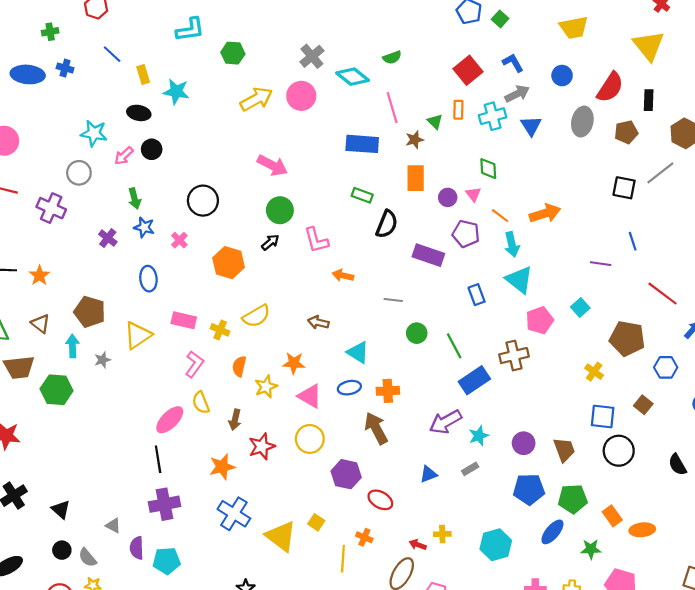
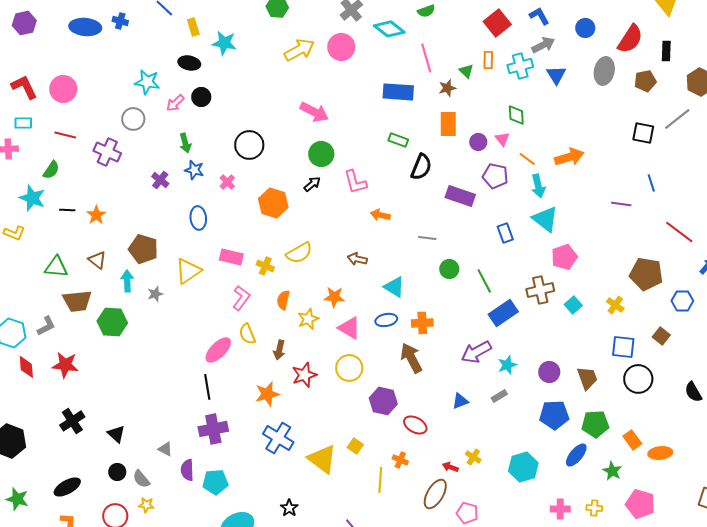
cyan square: (580, 307) -> (573, 305), moved
yellow cross: (442, 534) -> (473, 457), turned 35
green star: (591, 549) -> (612, 471), turned 30

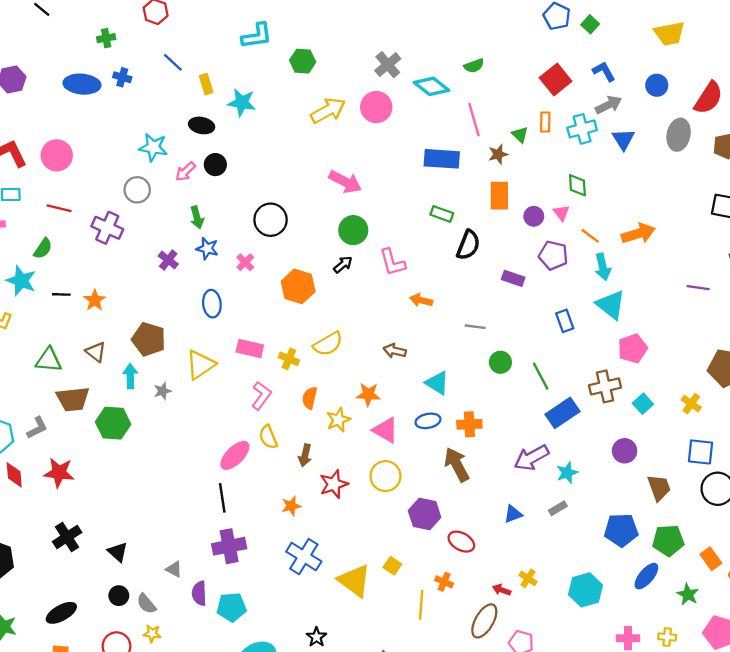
purple rectangle: (460, 196) -> (513, 278), size x0.7
purple circle: (549, 372) -> (625, 451), moved
orange star: (267, 394) -> (291, 506), size x0.7

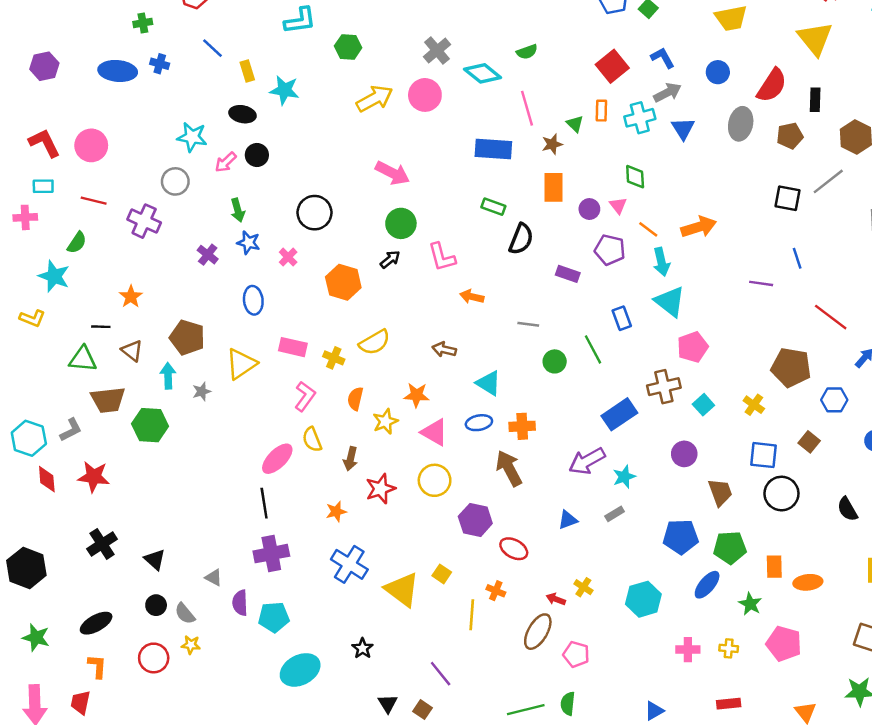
black line: (61, 294) -> (101, 327), moved
green line: (541, 376) -> (593, 349), moved
orange rectangle: (711, 559) -> (774, 567), turned 35

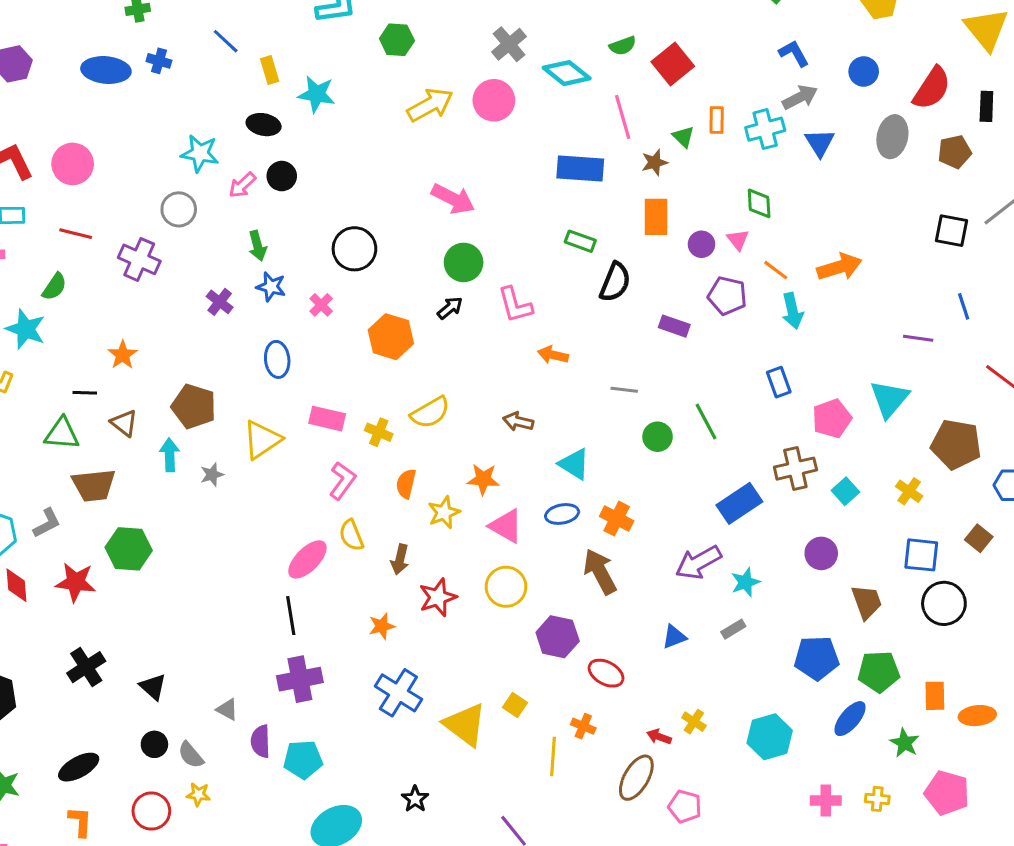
red square: (612, 66) -> (673, 64), moved
cyan triangle: (670, 301) -> (889, 399), moved, turned 32
blue rectangle: (622, 318) -> (779, 382), moved
green hexagon: (150, 425) -> (129, 549), moved
orange cross: (522, 426) -> (617, 519), turned 30

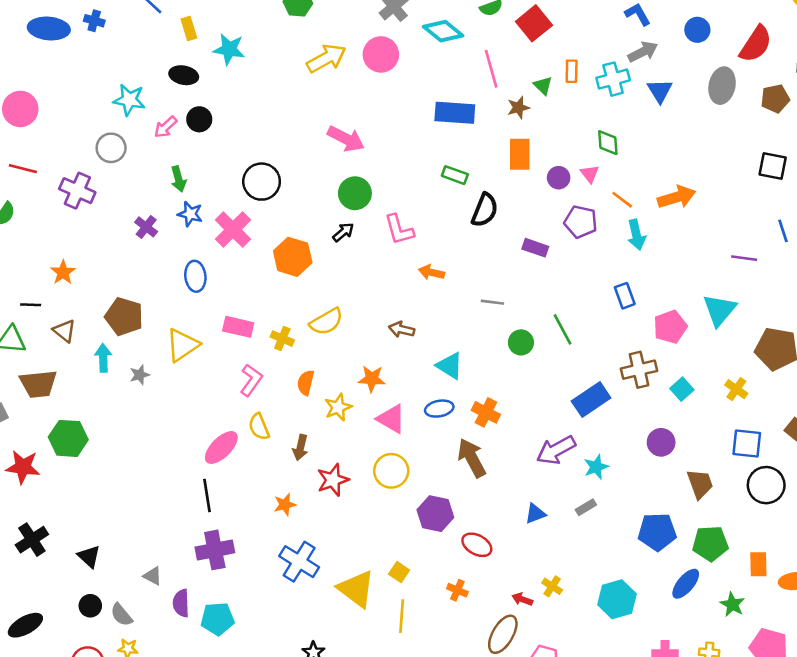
pink cross: (321, 305) -> (233, 230), size x1.8
yellow line: (553, 756) -> (402, 616), moved

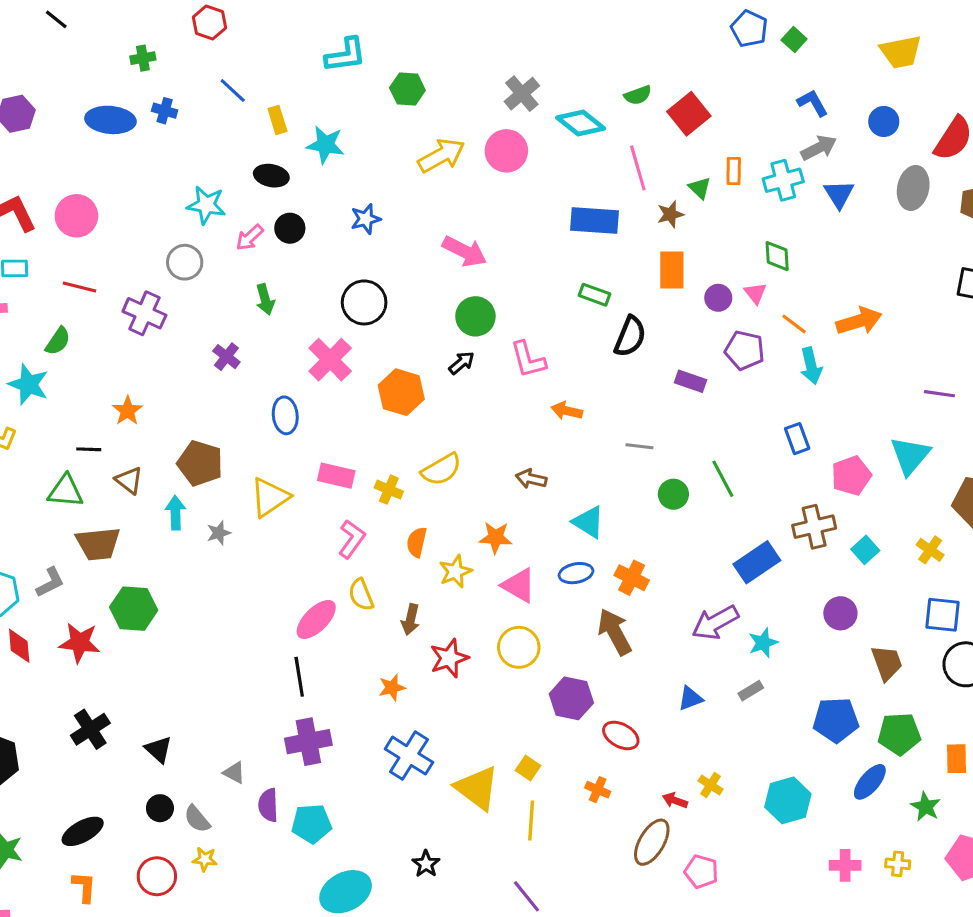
blue star: (190, 214) -> (366, 219), moved, turned -30

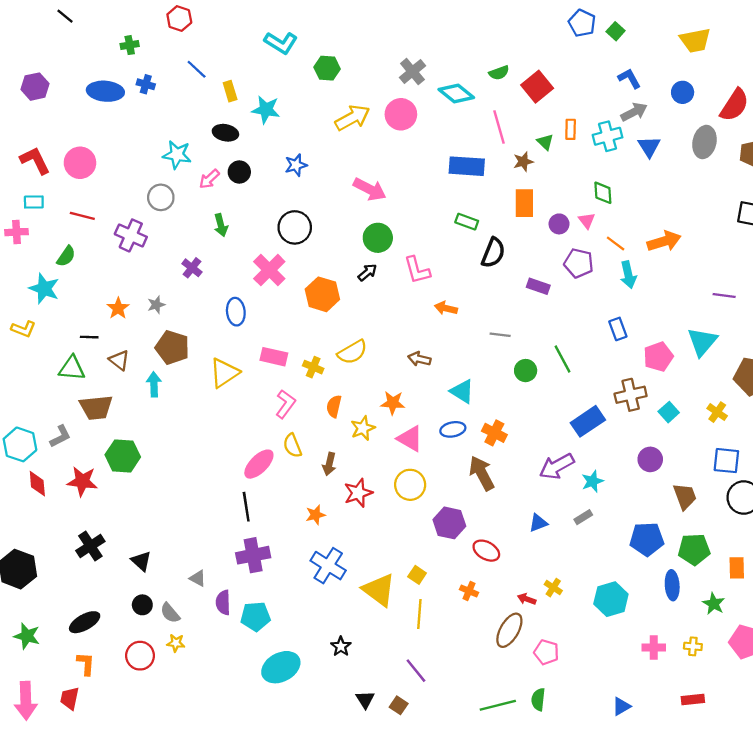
cyan L-shape: (346, 55) -> (281, 43), turned 40
gray star: (219, 533) -> (156, 305), moved
blue ellipse: (870, 782) -> (672, 585), turned -44

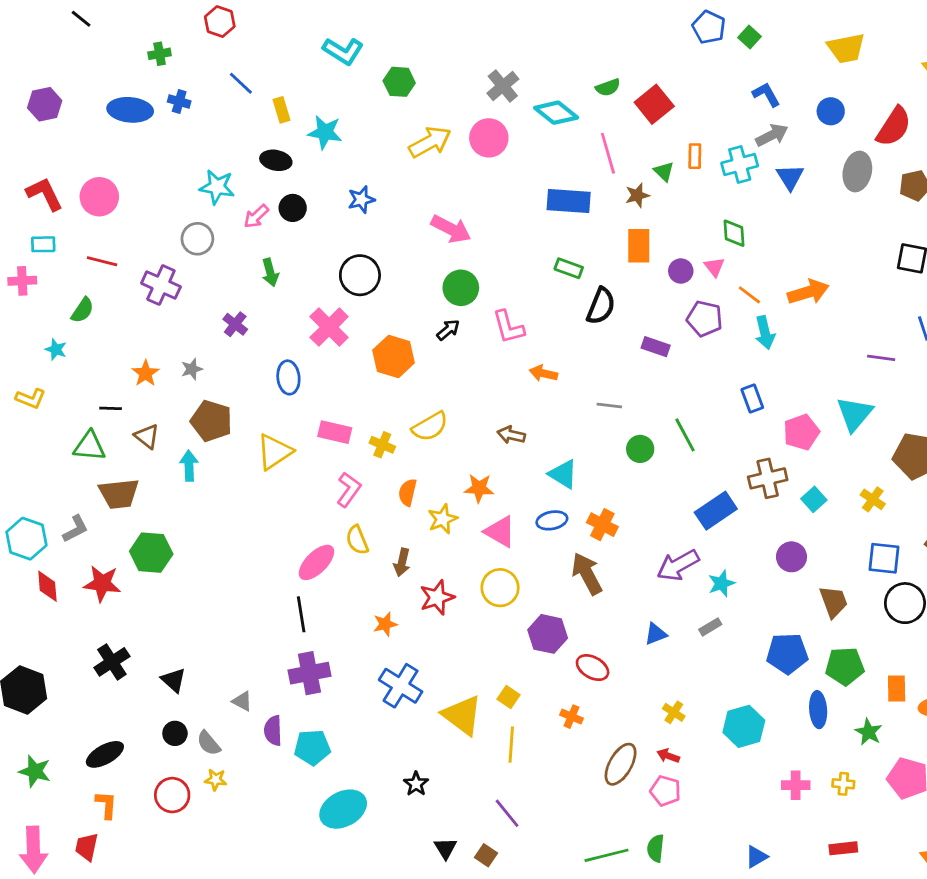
cyan star: (44, 289) -> (56, 349), size x0.6
red arrow: (527, 599) -> (668, 756), moved

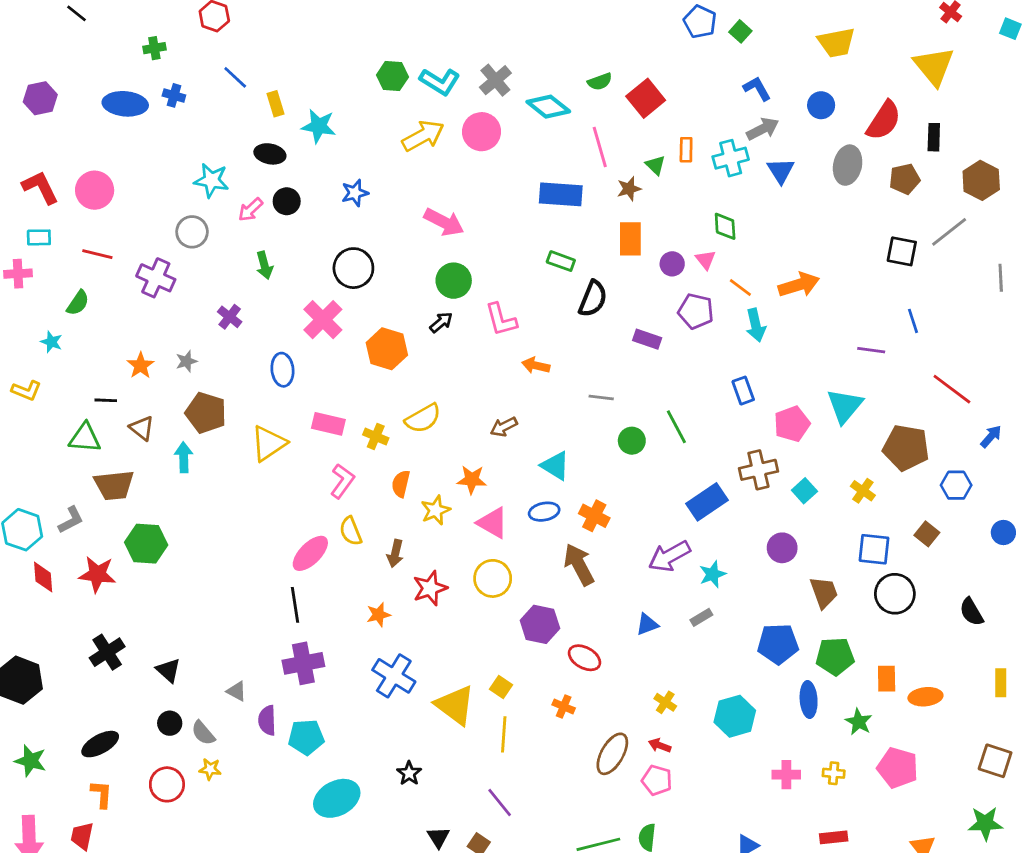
cyan L-shape: (343, 51) -> (440, 82), moved
brown arrow: (511, 435) -> (504, 427), turned -40

